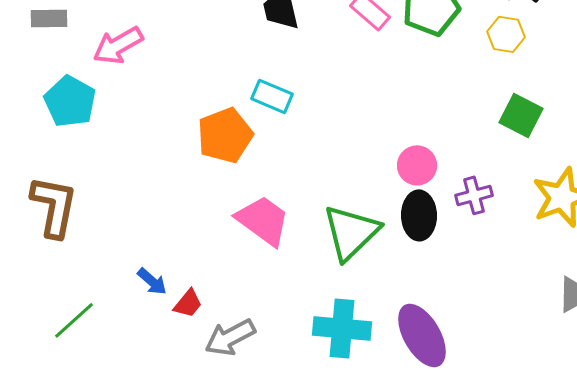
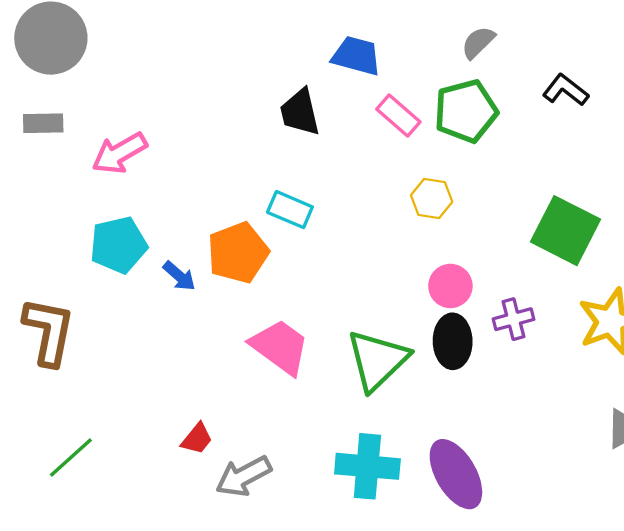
yellow hexagon: (506, 34) -> (432, 199), moved
cyan pentagon: (70, 101) -> (118, 245), moved, turned 30
green square: (521, 115) -> (566, 231), size x1.4
blue arrow: (152, 281) -> (179, 276), moved

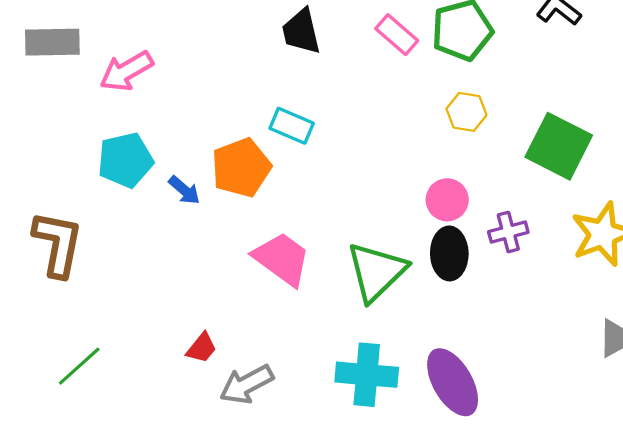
gray rectangle: (43, 123) -> (52, 42), size x1.4
yellow hexagon: (432, 199) -> (466, 112), moved

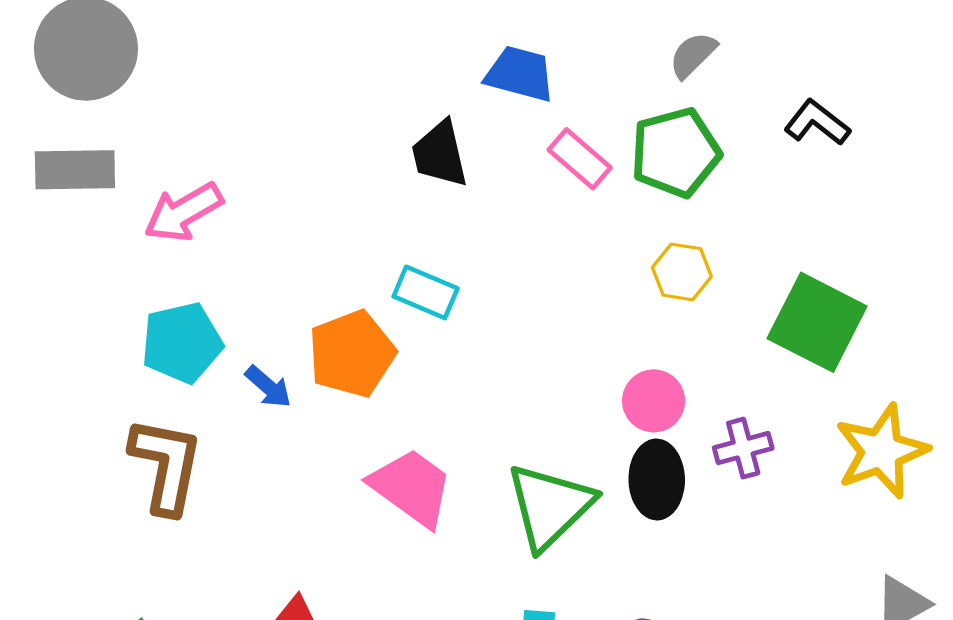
brown L-shape: (58, 244) -> (166, 465), moved

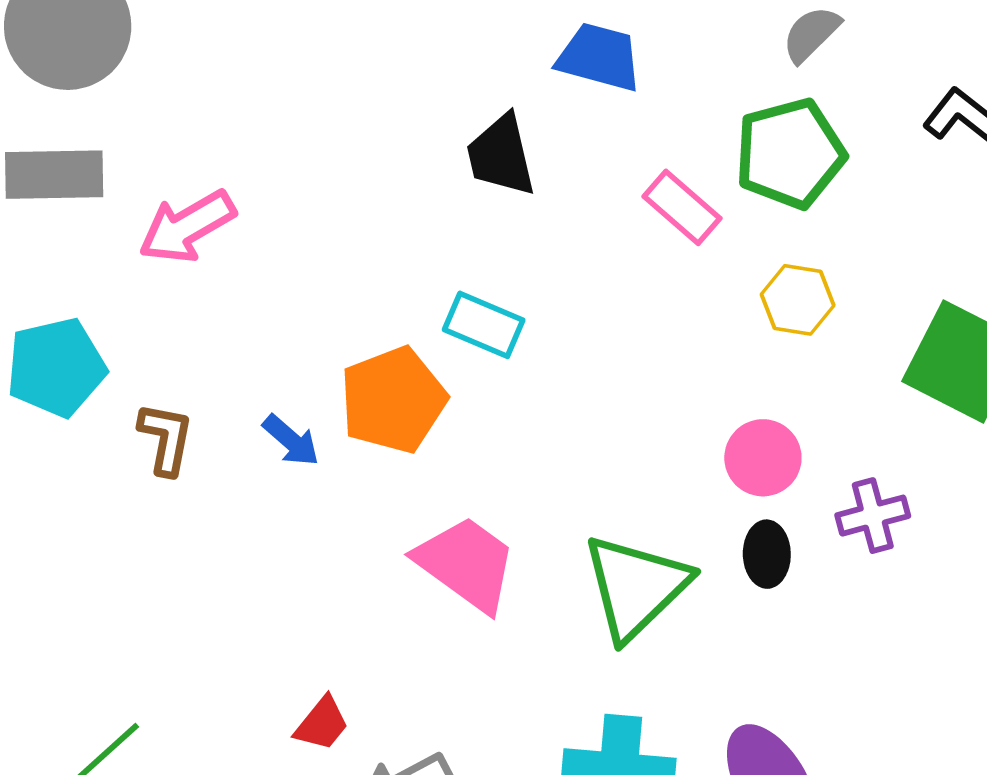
pink rectangle: (580, 159) -> (682, 207), moved
cyan pentagon: (182, 343) -> (56, 367), moved
brown L-shape: (166, 465) -> (166, 439), moved, size x0.6
black ellipse: (657, 480) -> (767, 554), size x0.7

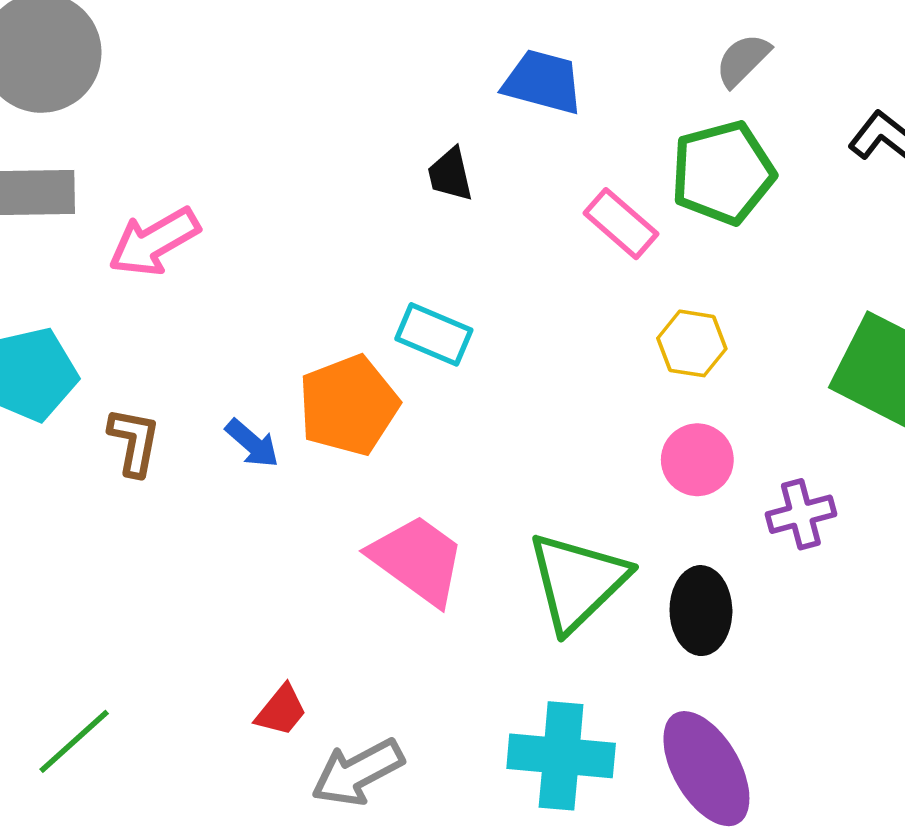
black trapezoid: (501, 155) -> (450, 174), size x0.7
yellow hexagon: (798, 300) -> (692, 343), moved
black ellipse: (767, 554) -> (701, 611), moved, size x1.4

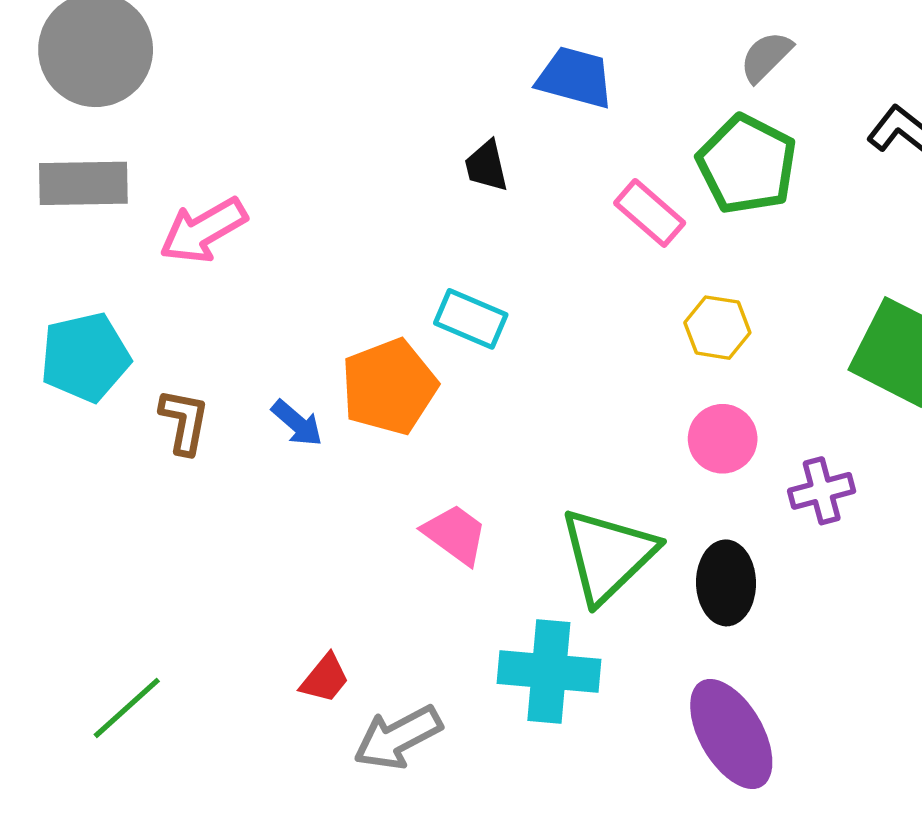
green pentagon: (723, 173) -> (747, 164), turned -30
pink trapezoid: (418, 560) -> (455, 534), size x0.7
cyan cross: (561, 756) -> (549, 671), moved

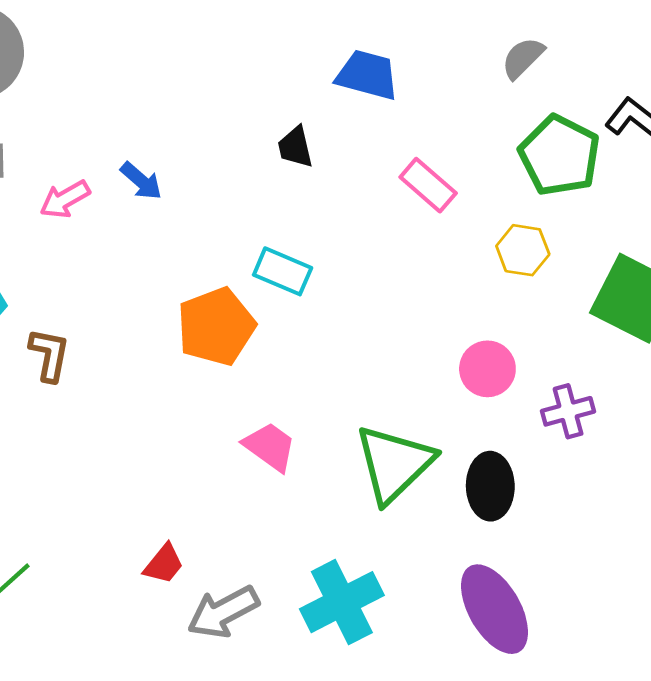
green pentagon: (747, 164) -> (560, 155), moved
pink arrow: (203, 230) -> (65, 199), size x0.7
yellow hexagon: (717, 328) -> (523, 250), moved
blue arrow: (297, 423) -> (141, 181), moved
cyan cross: (549, 671) -> (342, 602), moved, turned -32

